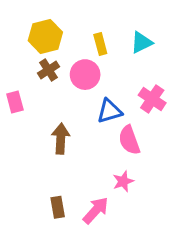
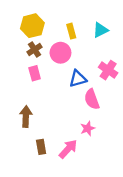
pink rectangle: (15, 102) -> (35, 73), moved
brown arrow: (61, 139) -> (26, 117), moved

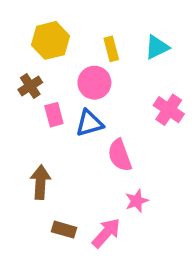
brown cross: (35, 49) -> (30, 86), moved
blue triangle: (78, 79) -> (89, 123), moved
pink semicircle: (92, 99) -> (120, 155), moved
brown rectangle: (41, 147) -> (64, 230), turned -64

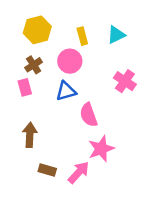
brown cross: (30, 86) -> (34, 65), moved
pink rectangle: (54, 115) -> (25, 87), moved
pink star: (137, 201) -> (101, 149), size x1.5

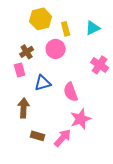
yellow hexagon: (37, 30) -> (41, 19), moved
blue triangle: (66, 91) -> (43, 83), moved

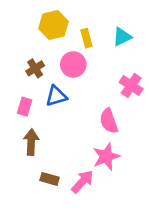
pink rectangle: (20, 70) -> (25, 107), moved, turned 32
blue triangle: (43, 83) -> (56, 96), moved
pink semicircle: (71, 92) -> (109, 121), moved

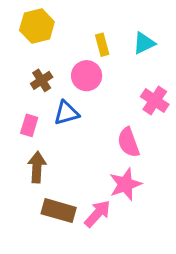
yellow hexagon: (54, 25) -> (37, 26), moved
brown rectangle: (50, 179) -> (59, 211), size x1.5

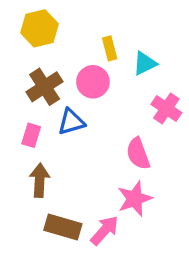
cyan triangle: (144, 43) -> (145, 63), moved
brown cross: (42, 80) -> (45, 87), size x1.5

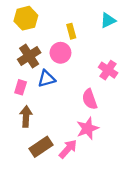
cyan triangle: (145, 63) -> (108, 20), moved
brown rectangle: (63, 227) -> (41, 147), turned -50

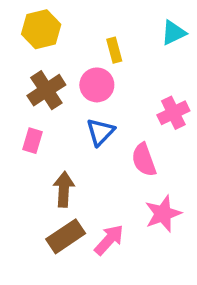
pink cross: (108, 70) -> (173, 113), turned 30
blue triangle: (46, 79) -> (100, 132), moved, turned -30
brown arrow: (26, 116) -> (64, 189), moved
pink star: (87, 128) -> (163, 214), moved

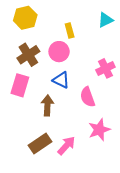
blue triangle: (100, 132) -> (61, 80), turned -48
pink rectangle: (32, 141) -> (20, 85), size x1.5
brown arrow: (64, 189) -> (47, 105), moved

